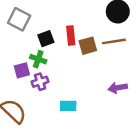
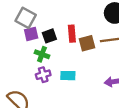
purple square: (22, 70) -> (31, 34), moved
cyan rectangle: (68, 106) -> (68, 76), moved

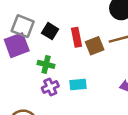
purple square: (31, 34) -> (17, 45), moved, size x1.5
black square: (49, 36) -> (50, 31), moved, turned -32

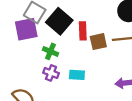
black square: (50, 31) -> (59, 21), size x1.6
purple cross: (50, 87) -> (51, 73), turned 35

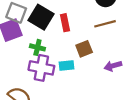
brown square: (98, 42) -> (84, 49), moved
purple cross: (51, 73) -> (41, 68), size x1.6

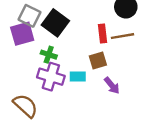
red rectangle: (65, 23) -> (103, 33), moved
purple arrow: (113, 66) -> (112, 85), moved, turned -119

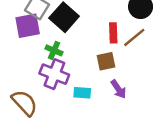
brown line: (122, 36) -> (134, 37), turned -35
cyan rectangle: (78, 77) -> (82, 93), moved

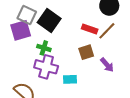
red rectangle: (113, 33) -> (90, 29), turned -63
purple arrow: (118, 89) -> (107, 65), moved

